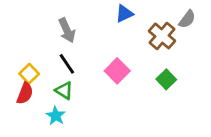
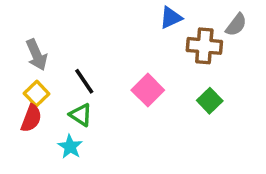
blue triangle: (124, 14) -> (171, 18), moved
gray arrow: (67, 30) -> (37, 55), moved
brown cross: (162, 36) -> (204, 46), turned -36

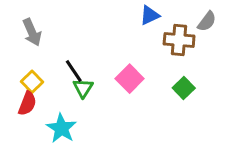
gray arrow: (37, 55) -> (32, 32), moved
green triangle: (81, 115) -> (83, 88), moved, turned 30
cyan star: (70, 147) -> (61, 128), size x1.4

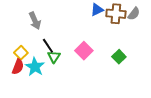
gray arrow: (32, 32) -> (35, 21), moved
brown cross: (179, 40) -> (116, 14), moved
cyan star: (61, 128) -> (35, 67), moved

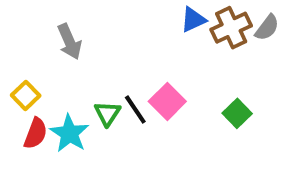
brown cross: (116, 14) -> (231, 28), turned -30
black line: (48, 46) -> (135, 109), moved
yellow square: (21, 53) -> (26, 95), moved

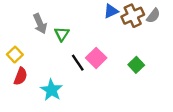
green triangle: (107, 113) -> (62, 34), moved
cyan star: (69, 133) -> (51, 90), moved

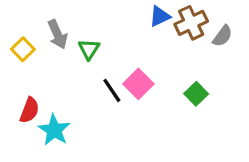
gray semicircle: (153, 16) -> (222, 36), moved
yellow square: (15, 55) -> (23, 49), moved
cyan star: (51, 90) -> (54, 130), moved

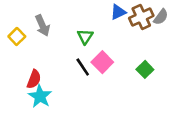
gray semicircle: (222, 36) -> (161, 17), moved
green triangle: (89, 49) -> (85, 36), moved
red semicircle: (29, 110) -> (34, 79), moved

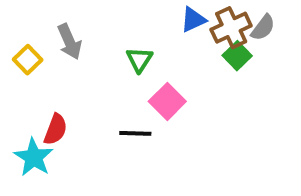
black line: (83, 67) -> (135, 133), moved, turned -54
green square: (145, 69) -> (237, 56), moved
cyan star: (40, 96) -> (34, 157), moved

